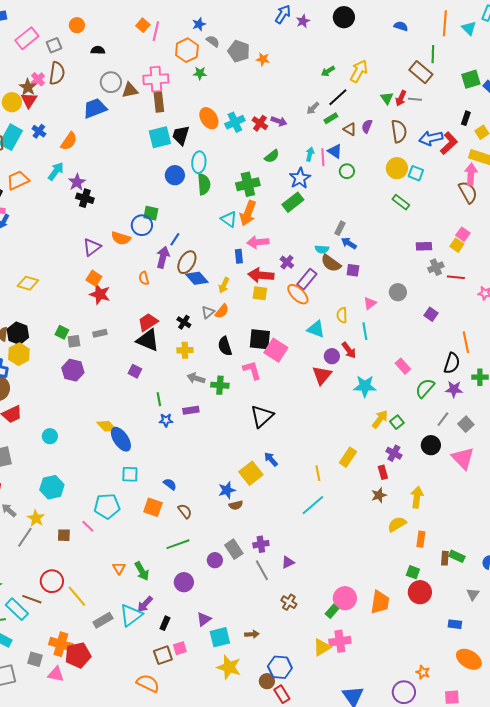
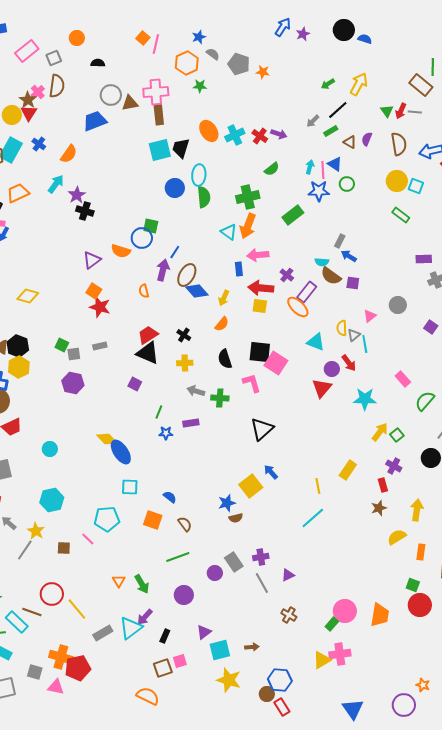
blue semicircle: (401, 26) -> (365, 39), moved
blue star: (300, 178) -> (319, 191), moved, turned 30
gray triangle: (208, 312) -> (354, 335), moved
green line: (159, 399) -> (159, 412), turned 32

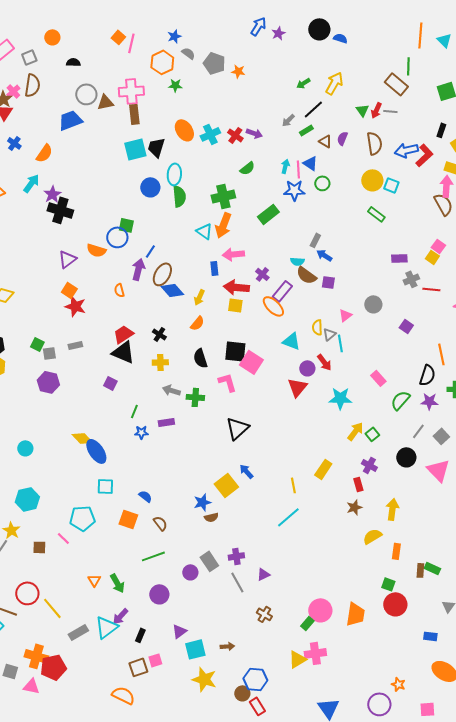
black cross: (85, 211) -> (60, 210), size x1.4

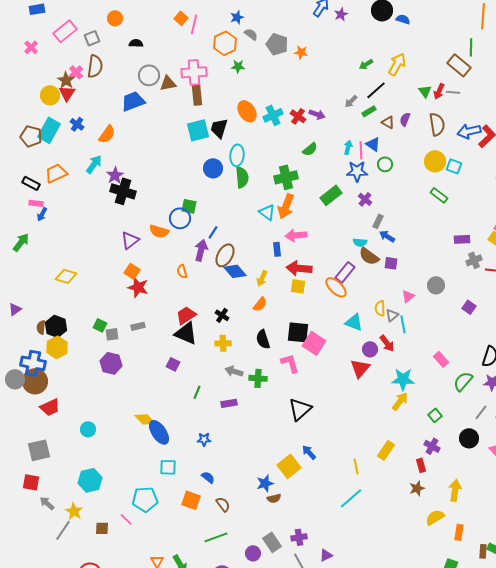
purple cross: (262, 274) -> (365, 199), moved
yellow arrow: (355, 431) -> (400, 401), moved
blue star: (141, 432) -> (204, 439), moved

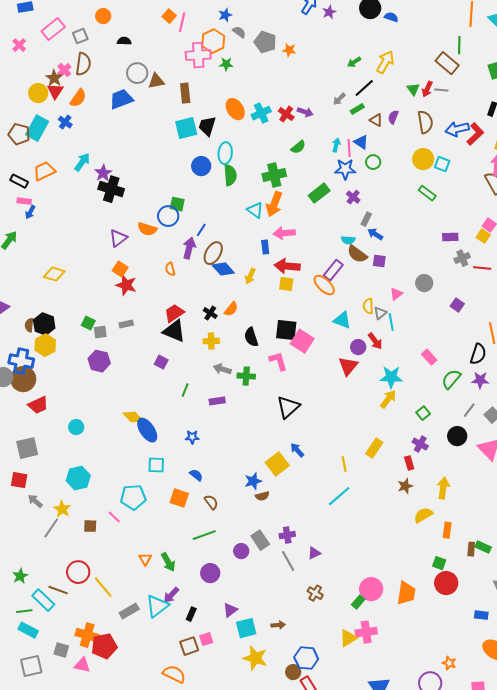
pink cross: (194, 72) -> (198, 55), moved
orange semicircle: (107, 134) -> (78, 98), moved
orange semicircle: (260, 304) -> (231, 309), moved

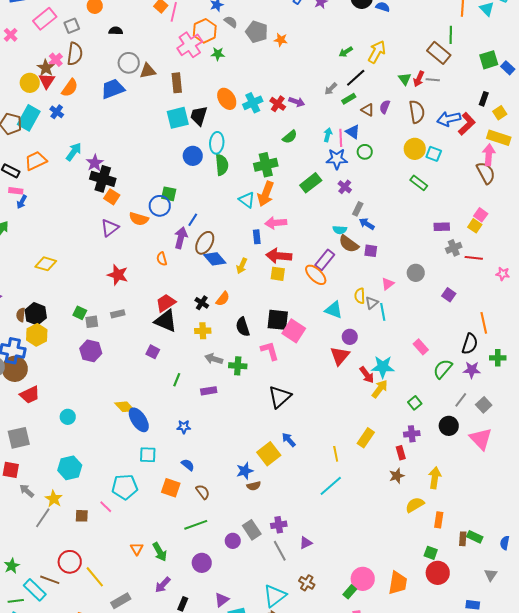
pink cross: (198, 55) -> (190, 45), turned -30
orange square: (120, 269) -> (112, 197), moved
red arrow: (375, 341) -> (367, 375), moved
purple cross: (420, 444) -> (412, 434), turned -35
cyan triangle: (157, 606) -> (275, 596), moved

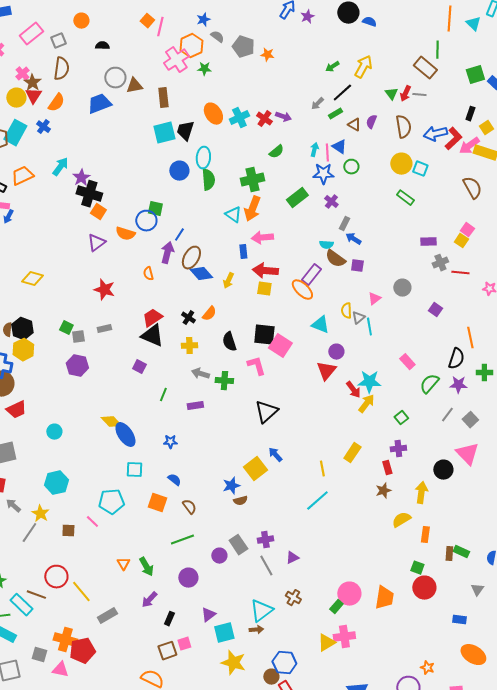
pink cross: (56, 60) -> (22, 74), moved
pink arrow: (489, 155) -> (469, 146), moved, turned -130
black circle: (449, 426) -> (443, 470), moved

